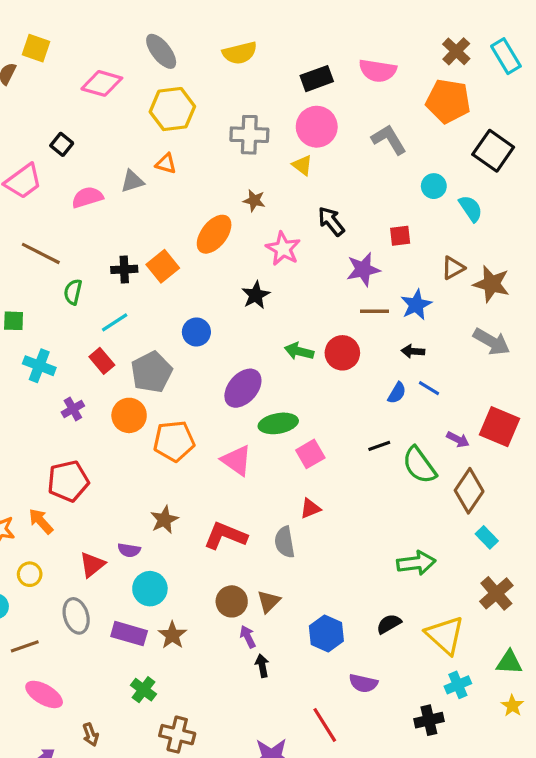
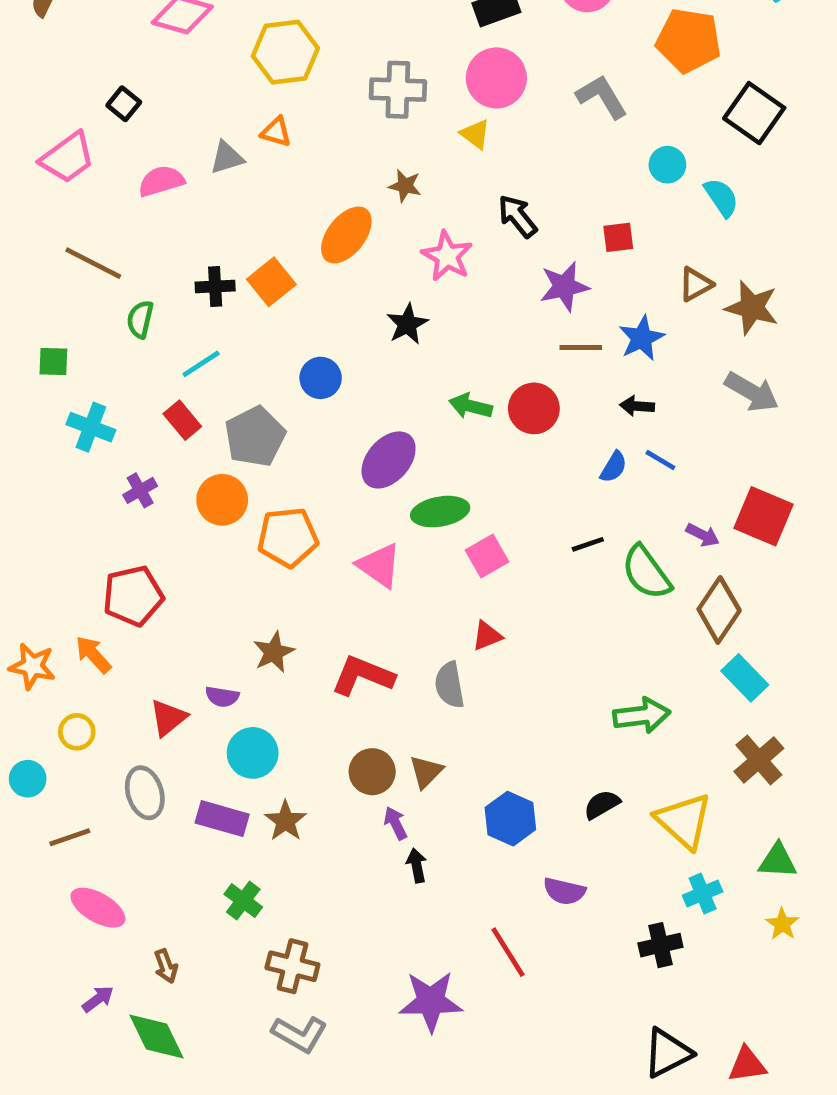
cyan rectangle: (487, 537) -> (745, 678), size x1.4

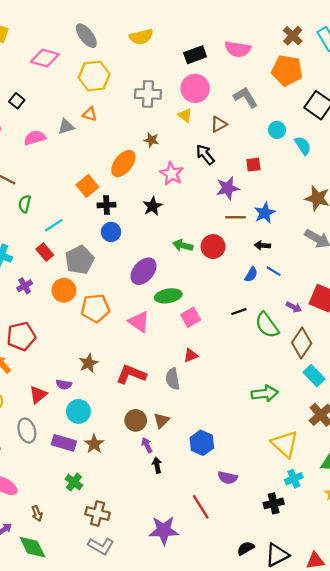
brown triangle: (696, 284) -> (219, 124), moved
black cross: (215, 287) -> (106, 205), moved
black semicircle: (602, 804) -> (246, 548), moved

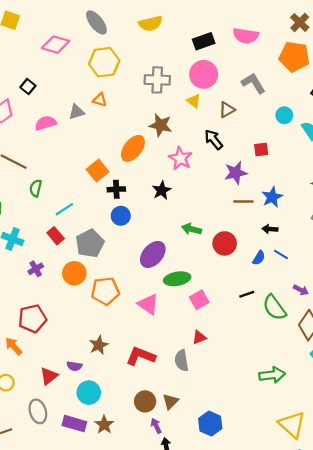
brown star: (151, 140) -> (161, 125), size x1.5
red circle: (213, 247) -> (225, 243), moved

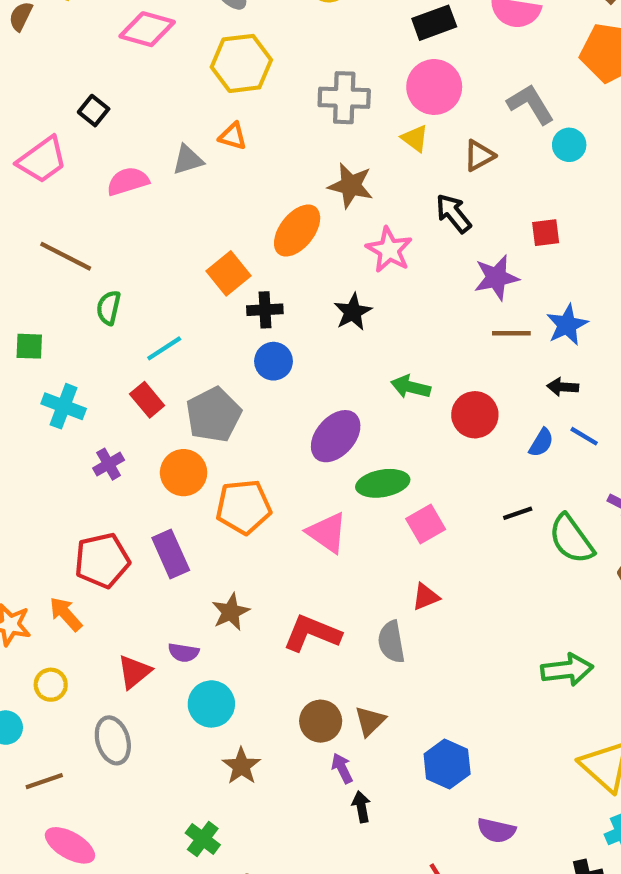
cyan circle: (284, 115) -> (569, 145), moved
purple rectangle: (74, 424) -> (171, 554), moved, turned 50

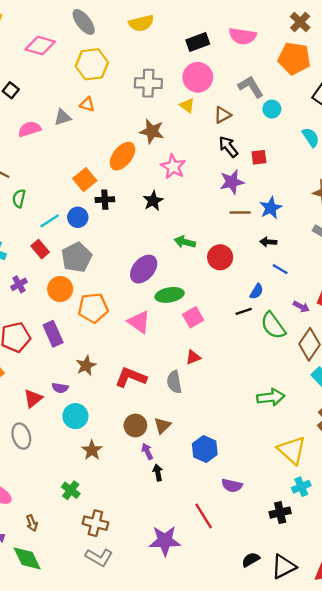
black arrow: (453, 213) -> (228, 147), moved
blue circle: (274, 361) -> (78, 217), moved
blue semicircle: (541, 443) -> (257, 291), moved

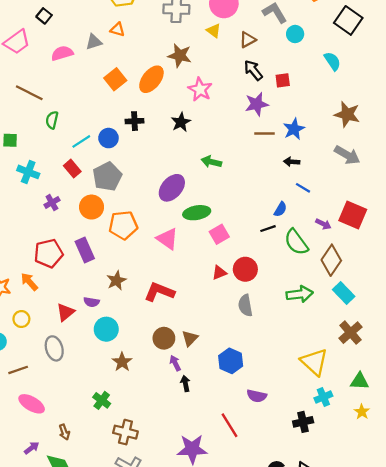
orange square: (85, 180) -> (115, 79), moved
red circle: (220, 257) -> (245, 269), moved
gray semicircle: (174, 382) -> (245, 305), moved
green arrow: (271, 397) -> (300, 294), moved

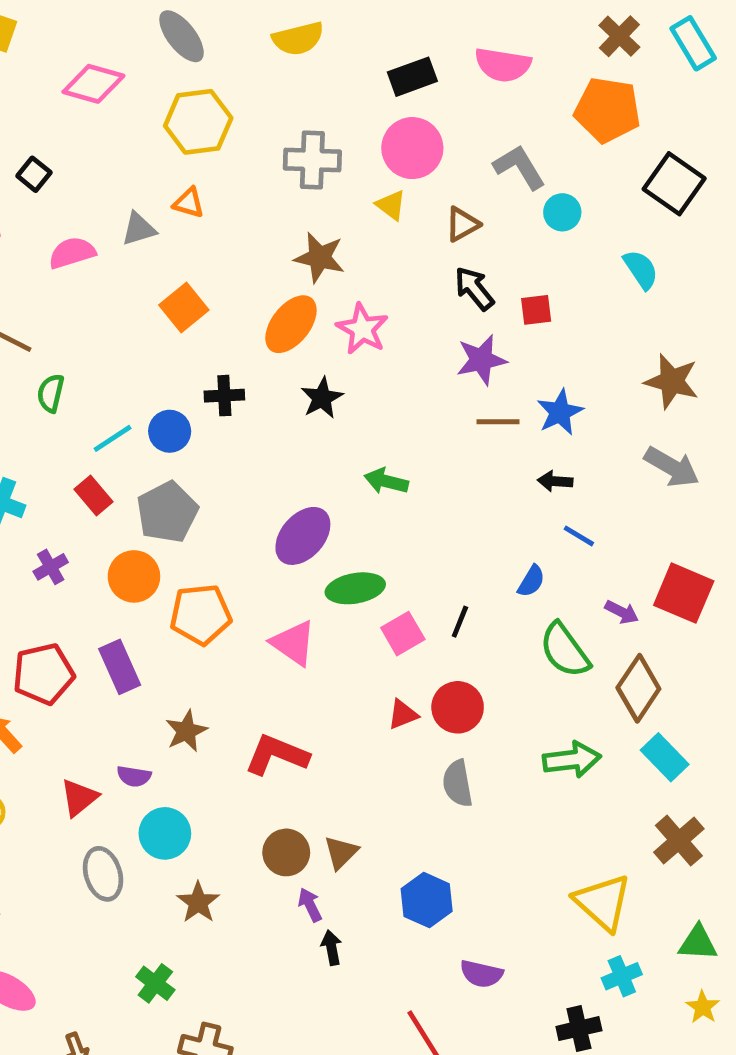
orange ellipse: (151, 79) -> (291, 324), moved
black line: (268, 229) -> (460, 622), moved, turned -49
gray ellipse: (54, 348) -> (103, 874), moved

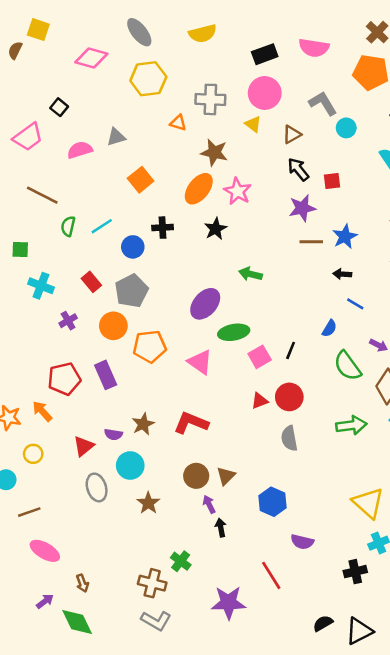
orange triangle: (189, 203) -> (178, 123), moved
cyan line: (113, 438) -> (102, 226), moved
brown star: (186, 731) -> (143, 424), moved
green cross: (155, 983) -> (181, 561), moved

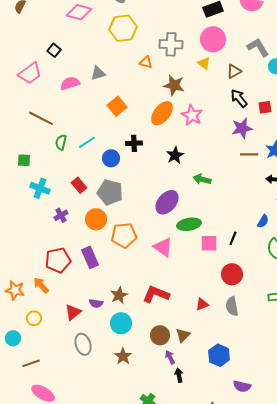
black star: (216, 229) -> (175, 155), moved
gray pentagon: (131, 291) -> (110, 192), turned -30
pink square: (260, 357) -> (209, 243), turned 30
red triangle: (260, 401) -> (202, 304), moved
cyan circle: (130, 465) -> (121, 323), moved

